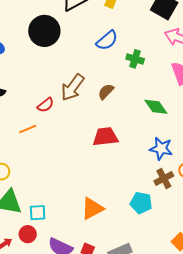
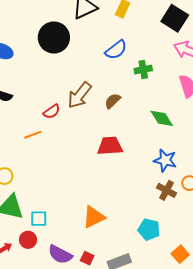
green cross: (135, 59) -> (143, 70), turned -30
brown cross: (164, 178) -> (166, 190), turned -36
cyan pentagon: (141, 203) -> (149, 230), moved

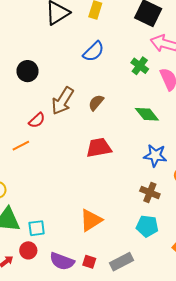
black circle: (54, 38) -> (27, 71), moved, size x0.7
green cross: (143, 70) -> (140, 66), moved, turned -36
brown cross: (166, 190) -> (150, 193), moved

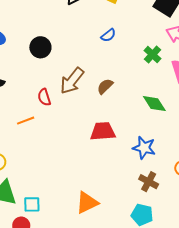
blue semicircle: (94, 52) -> (108, 35), size x0.7
red semicircle: (37, 120) -> (44, 97), turned 108
blue star: (155, 156) -> (144, 148), moved

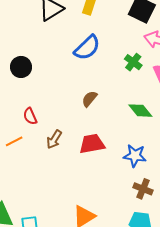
blue semicircle: (108, 35) -> (87, 48), size x1.8
brown arrow: (72, 81) -> (54, 139), moved, size x0.7

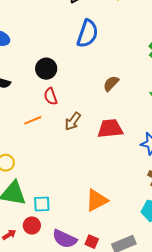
blue semicircle: (87, 48) -> (88, 34), moved, turned -32
black circle: (21, 67) -> (46, 69), moved

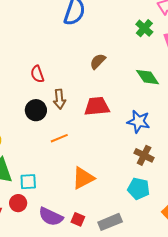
black circle: (46, 69) -> (36, 110), moved
orange line: (33, 120) -> (59, 138), moved
brown arrow: (73, 121) -> (59, 99), turned -42

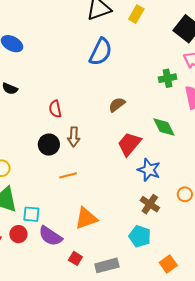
green cross: (144, 28) -> (167, 78), turned 30
red trapezoid: (97, 106) -> (129, 144), moved, turned -52
purple semicircle: (51, 217) -> (50, 236), moved

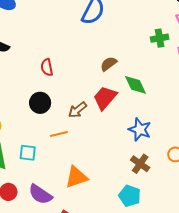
green diamond: (164, 127) -> (136, 85), moved
brown arrow: (74, 137) -> (78, 110), moved, turned 48
red trapezoid: (129, 144) -> (105, 98), moved
cyan square: (31, 214) -> (28, 153), moved

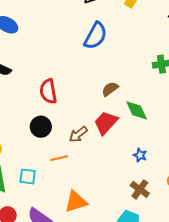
red semicircle: (47, 67) -> (48, 91), size x1.4
blue star: (140, 130) -> (140, 155), size x0.6

